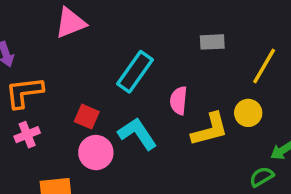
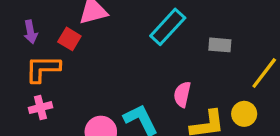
cyan rectangle: (135, 72) -> (168, 27), moved
red square: (87, 117) -> (69, 39), moved

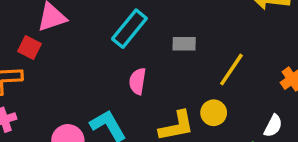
pink semicircle: (182, 94) -> (138, 81), moved

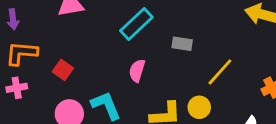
red square: (30, 48) -> (63, 70), moved

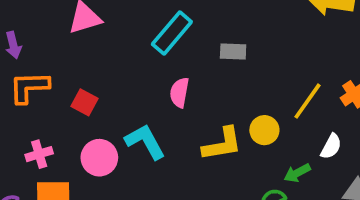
yellow line: (220, 72) -> (308, 101), moved
pink cross: (17, 88) -> (39, 154), moved

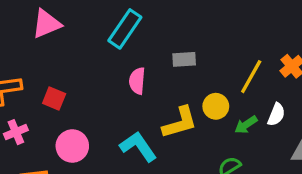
gray rectangle: (233, 52) -> (184, 59), moved
cyan L-shape: (145, 142) -> (138, 147), moved
pink cross: (39, 154) -> (16, 132), moved
green arrow: (297, 173) -> (246, 125), moved

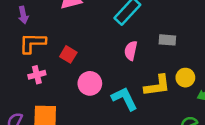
pink circle: (72, 146) -> (90, 83), moved

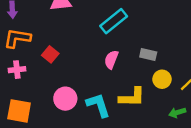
yellow circle: (185, 78) -> (162, 79), moved
pink circle: (90, 83) -> (65, 99), moved

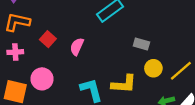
pink semicircle: (111, 60) -> (77, 47), moved
pink circle: (65, 99) -> (42, 79), moved

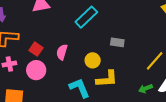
yellow circle: (153, 68) -> (93, 60), moved
pink circle: (42, 79) -> (36, 70), moved

